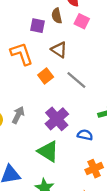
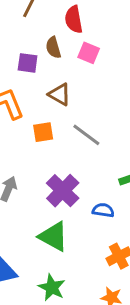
orange square: (46, 76) -> (43, 132), turned 32

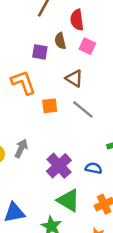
brown triangle: (60, 94) -> (74, 78), moved
purple cross: (63, 191) -> (59, 166), moved
green triangle: (53, 236) -> (68, 200), moved

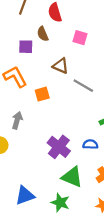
pink square: (87, 46) -> (80, 38), moved
gray line: (83, 109) -> (83, 86), moved
gray arrow: (21, 148) -> (17, 120), moved

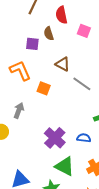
pink square: (80, 38) -> (84, 31), moved
orange square: (42, 94) -> (44, 88), turned 32

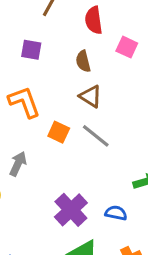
brown semicircle: (49, 34) -> (83, 61), moved
purple square: (32, 44) -> (31, 50), moved
gray line: (82, 84) -> (96, 136), moved

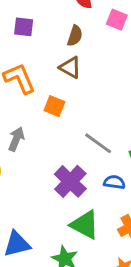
brown semicircle: (83, 61) -> (75, 36), turned -145
brown triangle: (90, 96) -> (70, 67), moved
gray line: (96, 136) -> (98, 143), moved

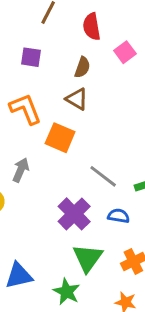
pink square: (117, 20) -> (125, 52), turned 30
orange square: (54, 106) -> (60, 138), size x1.4
green triangle: (85, 225) -> (88, 258), turned 36

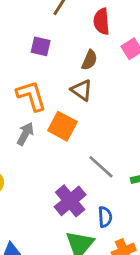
gray arrow: (21, 170) -> (25, 134), moved
blue semicircle: (118, 216) -> (105, 217), moved, turned 72

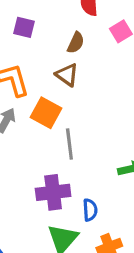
gray line: (101, 167) -> (69, 144), moved, turned 40
purple cross: (70, 201) -> (53, 192), turned 32

